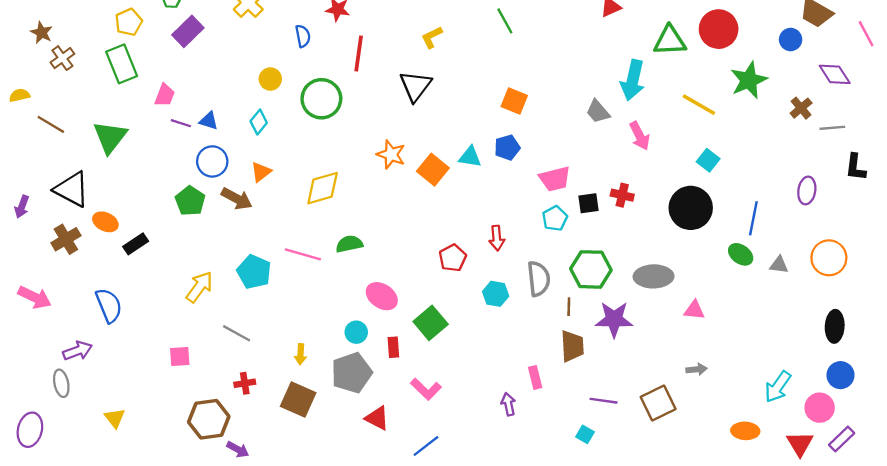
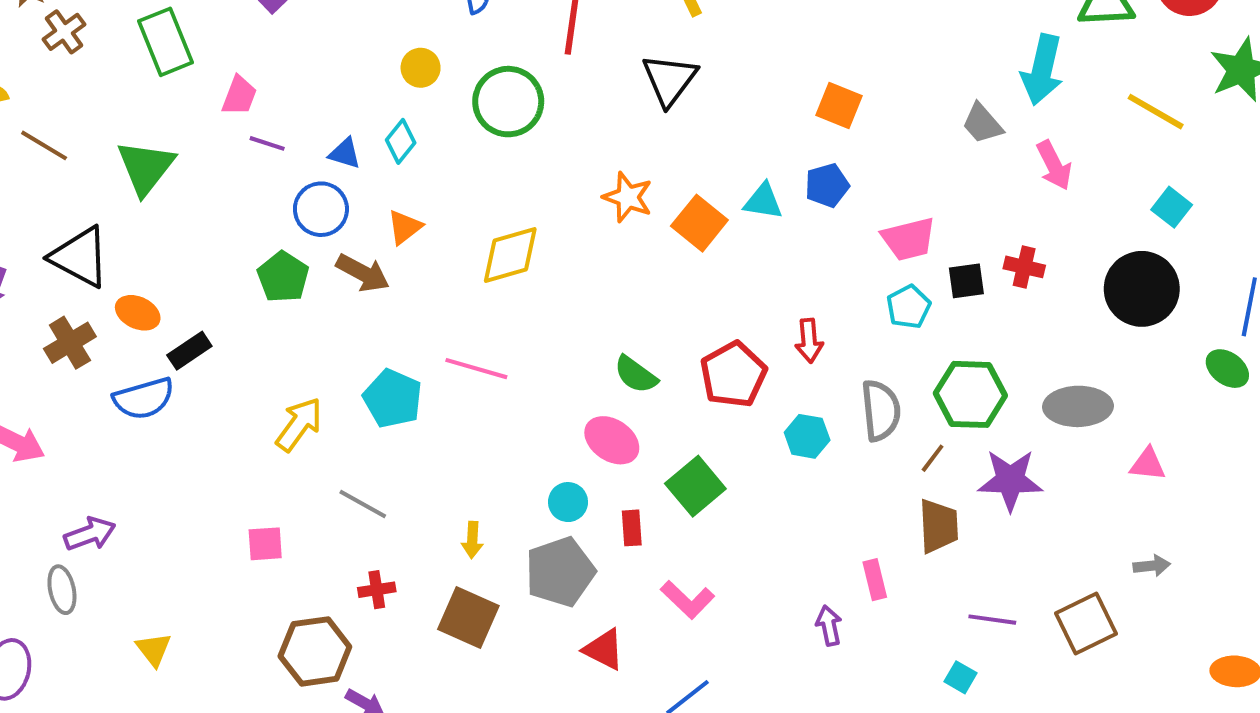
blue triangle: (209, 121) -> (345, 153), moved
green semicircle: (349, 244) -> (636, 375), moved, turned -132
red pentagon: (453, 258) -> (733, 375), size x1.4
blue semicircle: (109, 305) -> (144, 398), moved, turned 96
brown line: (569, 307) -> (933, 458), turned 36

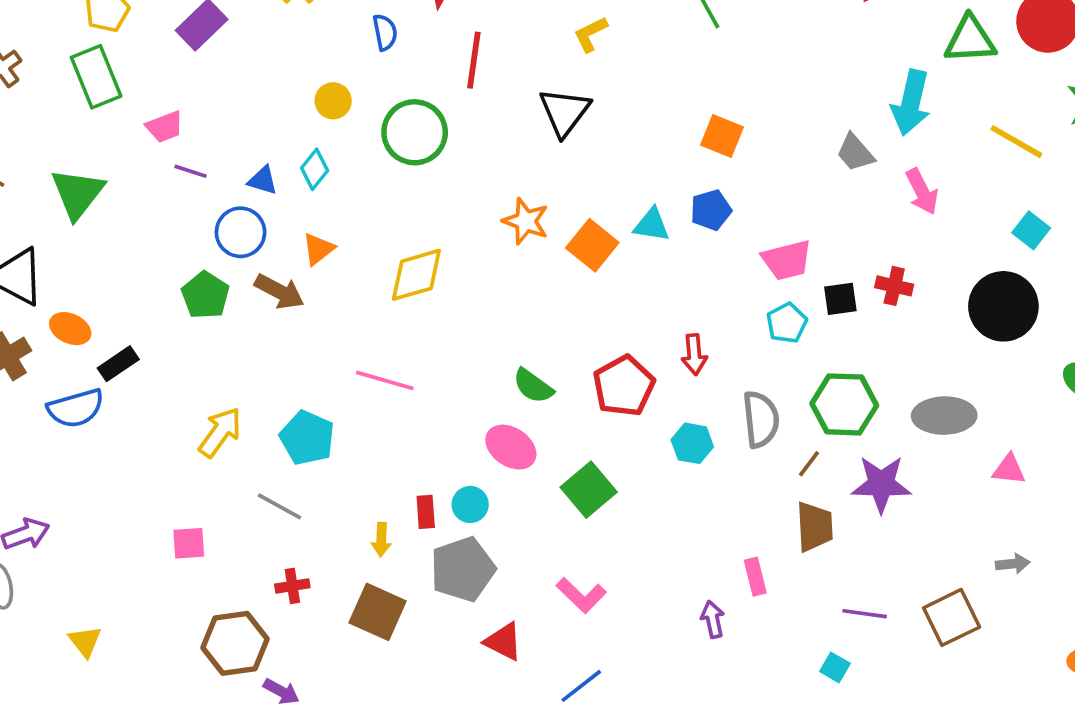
pink trapezoid: (239, 96) -> (165, 127), turned 48
cyan pentagon: (393, 398) -> (307, 438), moved
red rectangle: (632, 528) -> (426, 512), moved

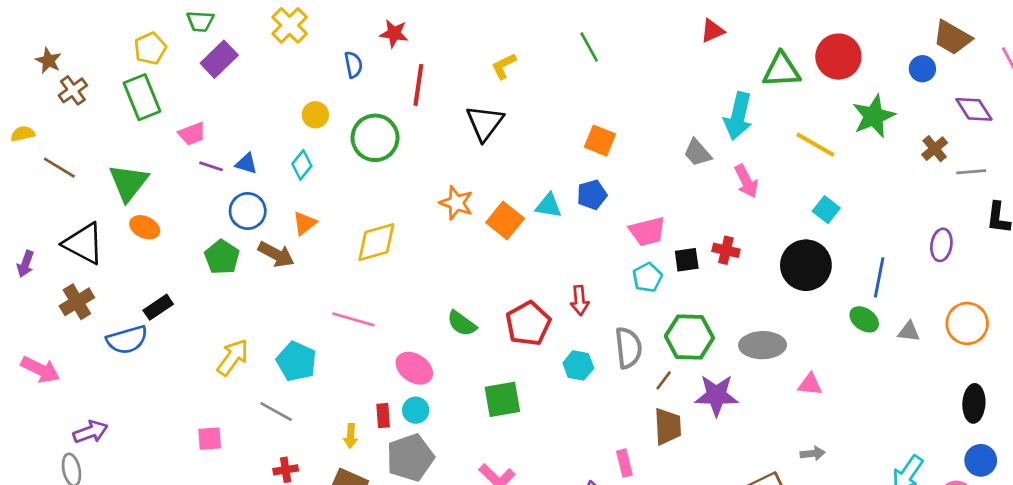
blue triangle: (263, 180) -> (246, 164), moved
orange ellipse: (70, 329) -> (145, 227), moved
pink ellipse: (511, 447) -> (414, 368), moved
green square: (589, 490) -> (502, 399), turned 30

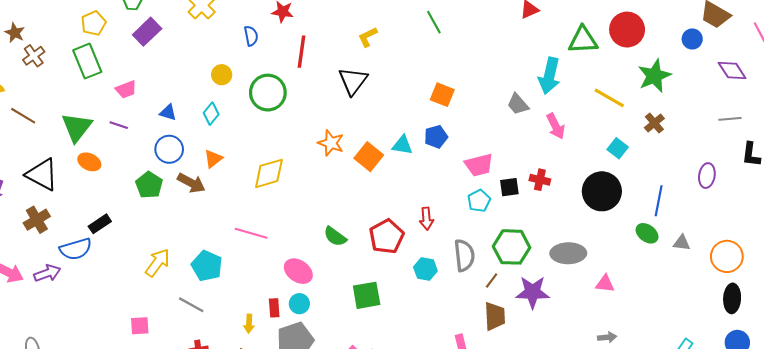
brown cross: (935, 149) -> (654, 123), moved
purple line: (211, 166) -> (119, 125), moved
orange circle: (967, 323) -> (727, 256), moved
purple arrow: (90, 432) -> (47, 273), moved

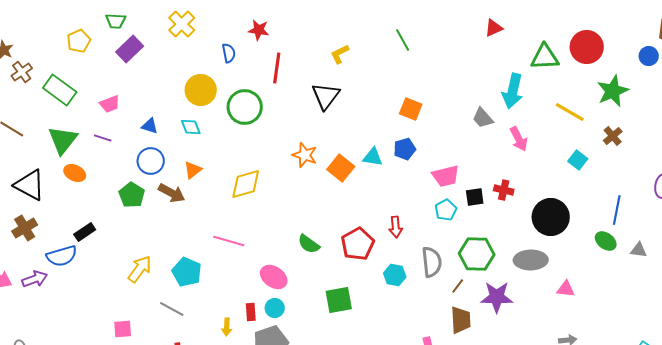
green rectangle: (87, 61) -> (60, 90), moved, turned -32
yellow circle: (222, 75) -> (201, 90), size x1.6
cyan diamond: (211, 114) -> (191, 127), turned -60
black circle: (602, 191) -> (551, 217), moved

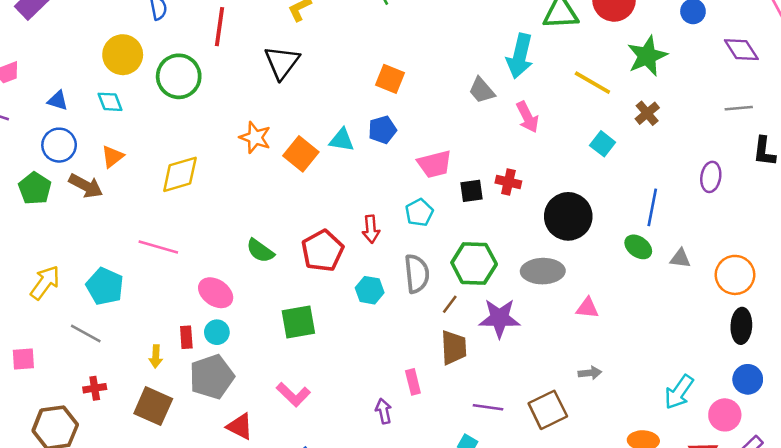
cyan pentagon: (446, 210) -> (419, 213), moved

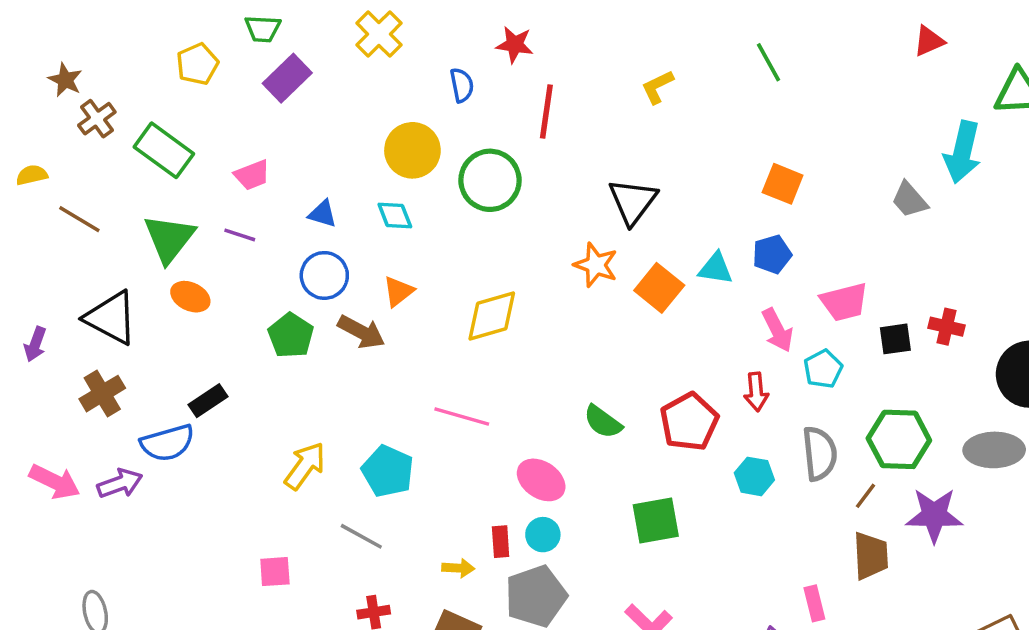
black triangle: (282, 62) -> (633, 201), moved
pink arrow: (527, 117) -> (777, 330), moved
yellow arrow: (156, 356) -> (458, 568), turned -90

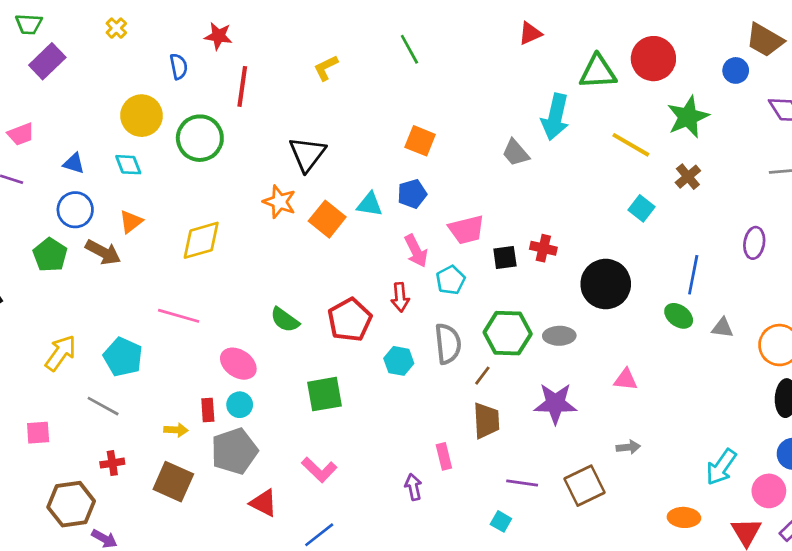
yellow cross: (379, 34) -> (116, 28), size x0.6
gray ellipse: (994, 450) -> (559, 336), moved, size x0.7
purple star: (934, 515) -> (555, 403), moved

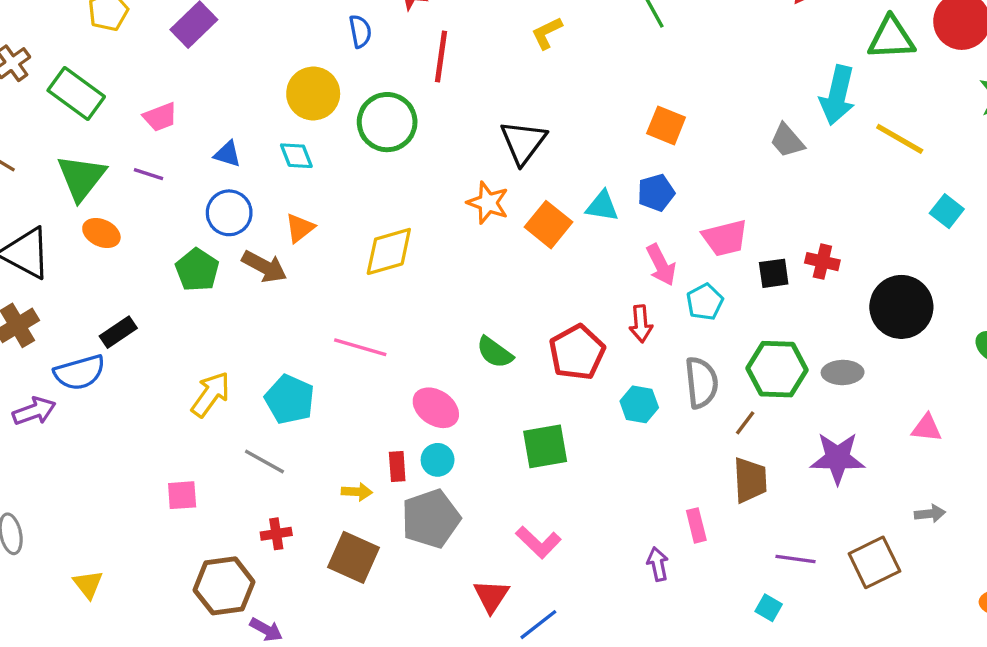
yellow line: (631, 145) -> (900, 139), moved
red triangle: (264, 503) -> (491, 596), moved, turned 36

